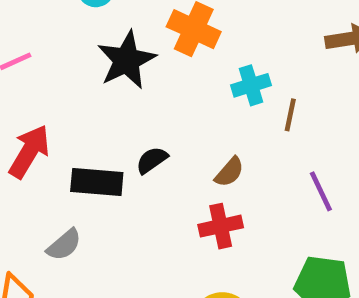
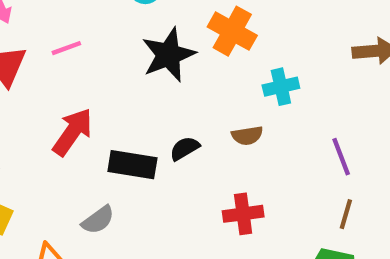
brown line: (290, 115) -> (346, 214), moved
brown semicircle: (229, 172) -> (247, 136), moved, turned 36
purple line: (321, 191) -> (341, 157), moved

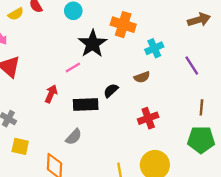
pink line: (66, 48) -> (73, 67), moved
red arrow: (73, 132) -> (51, 94), size x0.7
purple line: (341, 157) -> (192, 66), moved

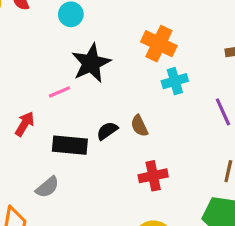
orange cross: (123, 25) -> (159, 44), moved
brown semicircle: (142, 77) -> (139, 126), moved, turned 77

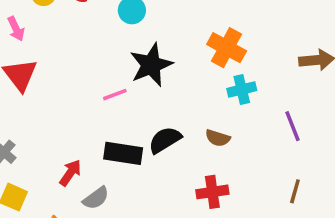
red arrow: (25, 124) -> (70, 173), moved
brown semicircle: (139, 126) -> (218, 138), moved, turned -50
black semicircle: (107, 131) -> (165, 140), size x1.4

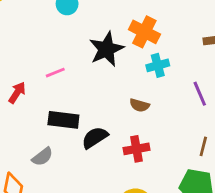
black star: (151, 65) -> (106, 49), moved
black semicircle: (165, 140) -> (95, 138), moved
red arrow: (70, 173) -> (17, 93), moved

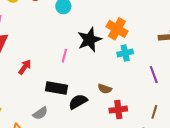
pink line: (55, 73) -> (64, 56), moved, turned -56
brown semicircle: (139, 105) -> (105, 89), moved
red cross: (136, 149) -> (118, 110), moved

